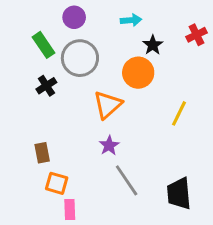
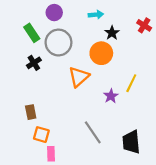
red cross: (196, 35) -> (144, 25), turned -32
purple star: (109, 145) -> (111, 96), moved

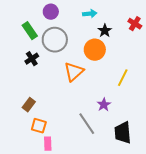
purple star: (111, 96) -> (104, 105), moved
brown rectangle: (31, 112) -> (29, 105), turned 48

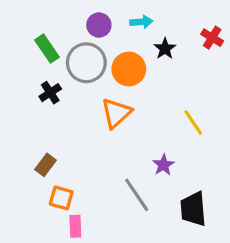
purple circle: (51, 12) -> (99, 25), moved
orange circle: (95, 50) -> (129, 69), moved
yellow line: (123, 78) -> (193, 122), turned -60

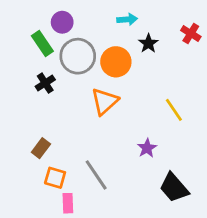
purple circle: (99, 25) -> (62, 22), moved
gray line: (137, 195) -> (96, 175), moved
black trapezoid: (193, 209) -> (174, 188), turned -36

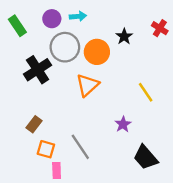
cyan arrow: (127, 19) -> (78, 16), moved
green rectangle: (42, 43) -> (17, 26), moved
black cross: (45, 83) -> (38, 70), size x1.6

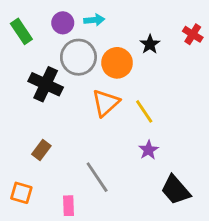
black cross: (38, 70) -> (46, 84), turned -32
yellow line: (146, 92) -> (144, 111), moved
orange square: (46, 149) -> (21, 193), moved

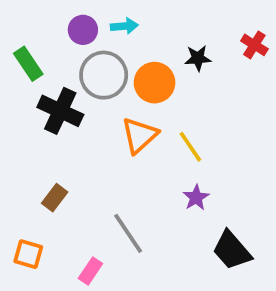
green rectangle: (21, 31) -> (28, 64), moved
black star: (150, 44) -> (198, 58), turned 30
pink rectangle: (68, 206) -> (90, 271), turned 36

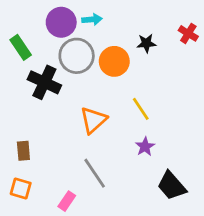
purple circle: (83, 30) -> (61, 22), size x1.4
orange triangle: (139, 135) -> (93, 120), moved
brown rectangle: (55, 198) -> (23, 151), moved, turned -42

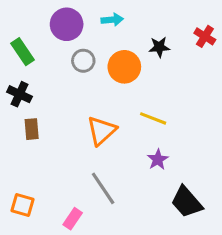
cyan arrow: (92, 19) -> (112, 20), moved
gray circle: (77, 56) -> (83, 61), size x0.6
black cross: (44, 82) -> (20, 94), moved, size x0.7
yellow line: (141, 109) -> (153, 118), turned -35
brown rectangle: (23, 151) -> (32, 129), moved

